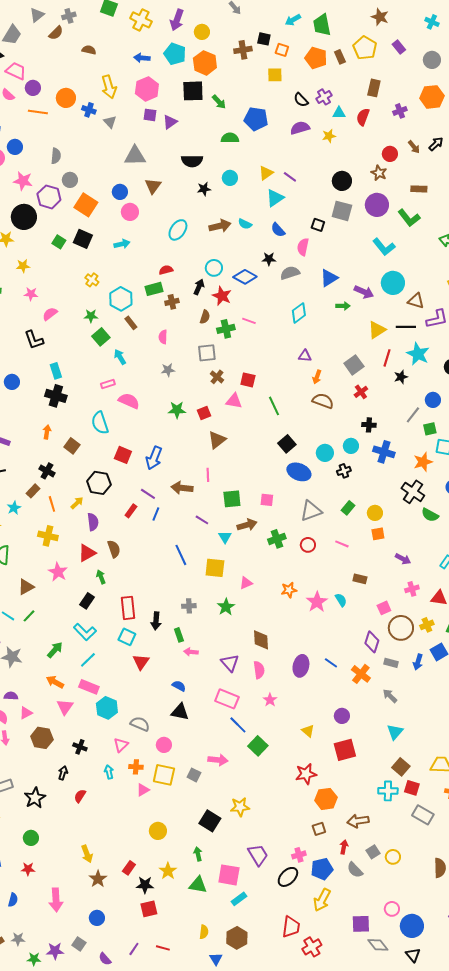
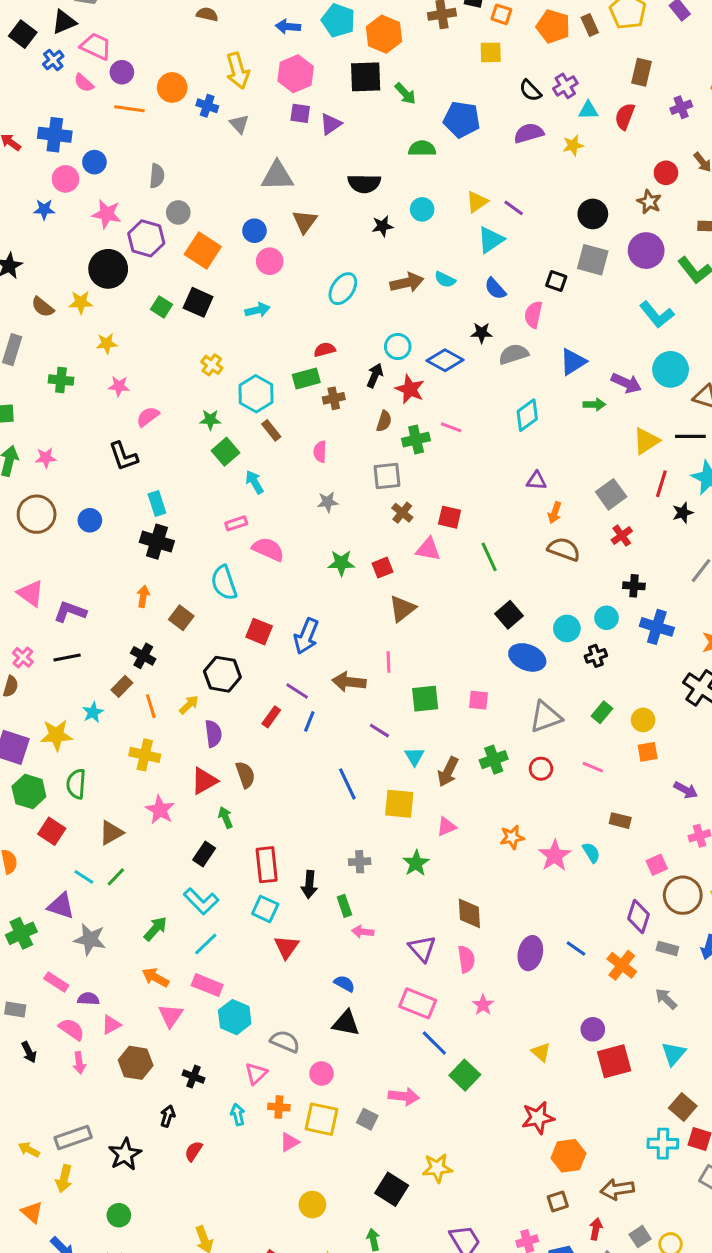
brown arrow: (247, 525) -> (448, 772), moved, turned 132
red square: (345, 750) -> (614, 1061), moved

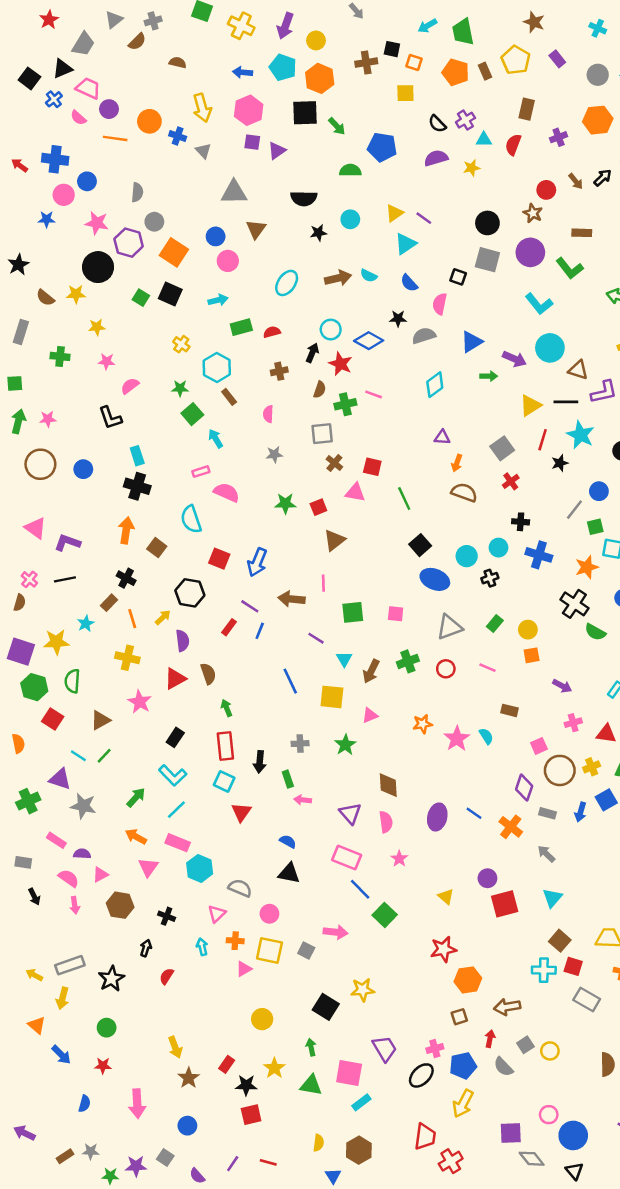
green rectangle: (306, 379) -> (241, 327), moved
orange arrow: (143, 596) -> (126, 530), size x1.5
green arrow: (226, 817) -> (227, 708), moved

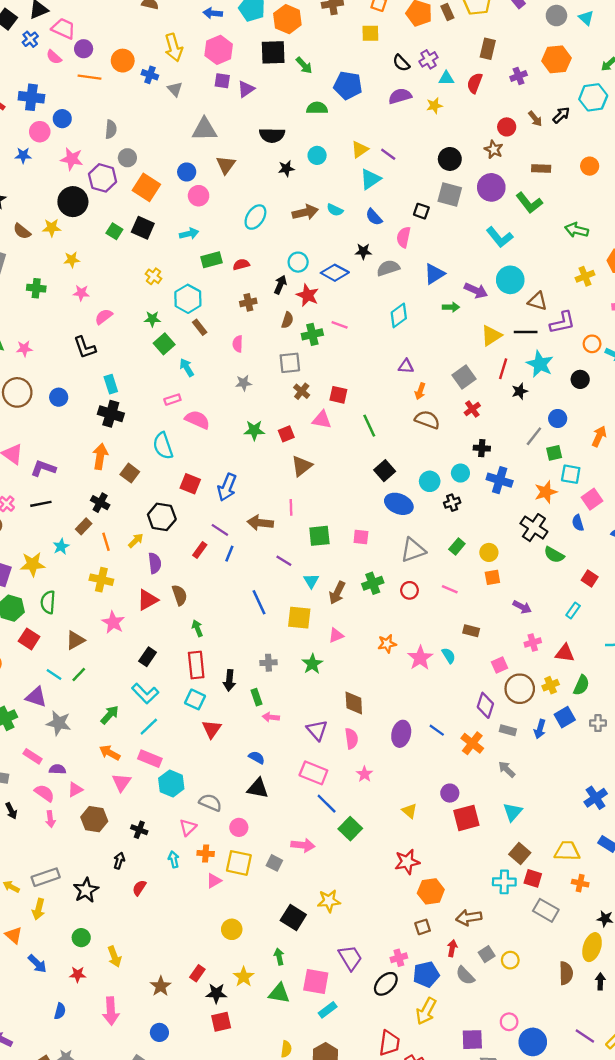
yellow arrow: (175, 1047) -> (114, 957), moved

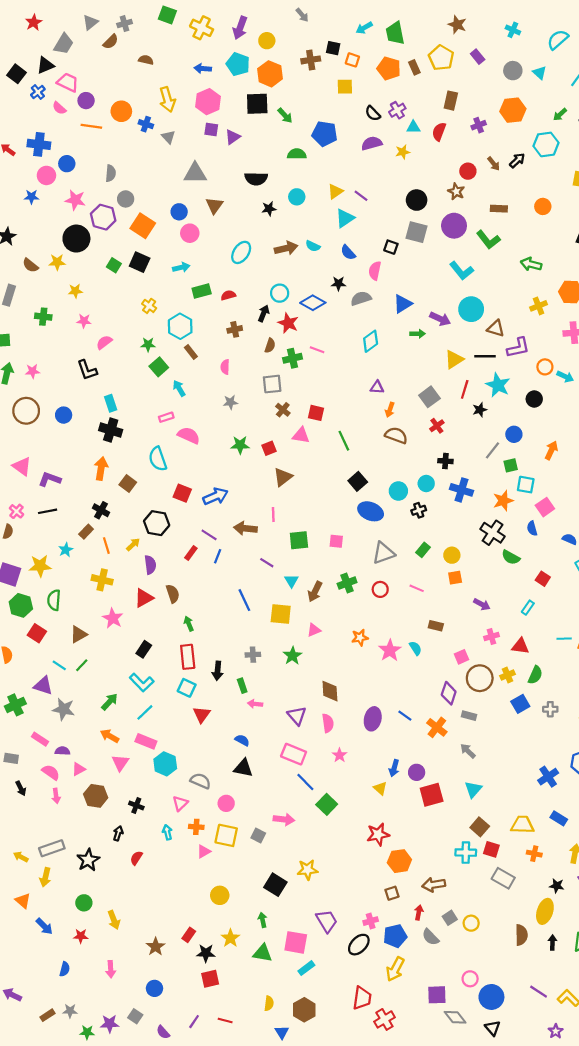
blue arrow: (227, 487) -> (215, 496), turned -135
blue arrow: (540, 729) -> (394, 768), moved
pink arrow: (111, 1011) -> (111, 969), size x0.7

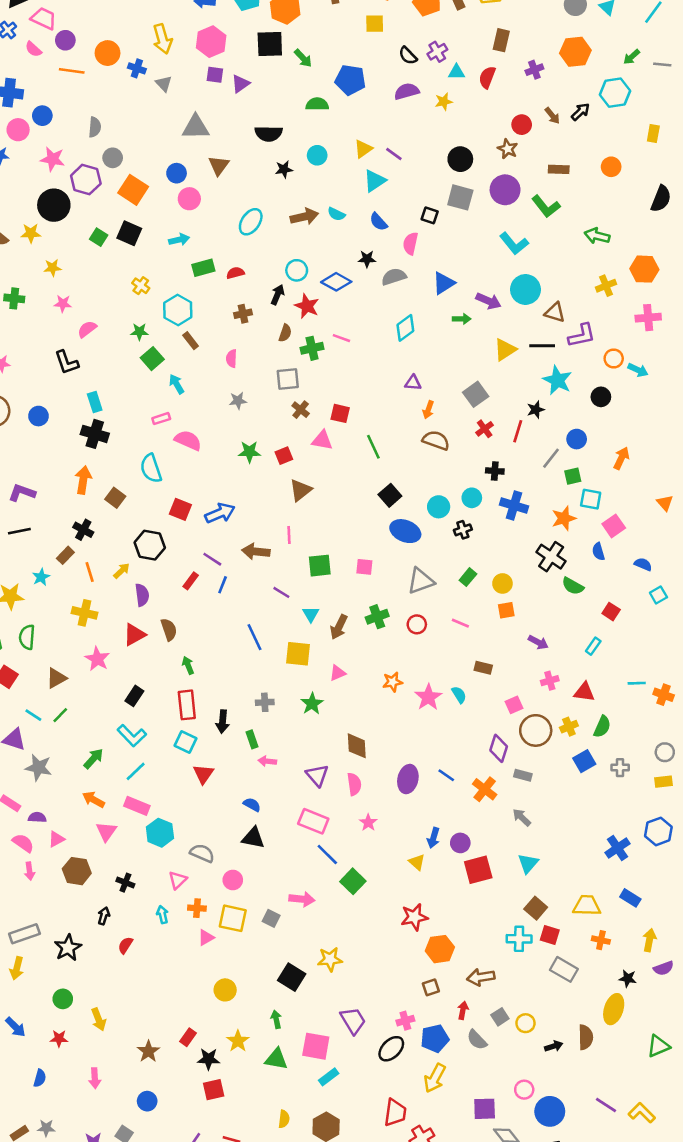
red line: (465, 389) -> (518, 431), moved
black arrow: (552, 942) -> (554, 1046), moved, turned 72

